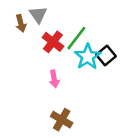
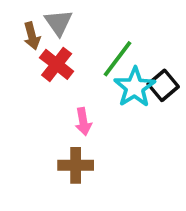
red cross: (53, 42) -> (57, 64), moved
brown cross: (62, 120) -> (76, 165), moved, turned -30

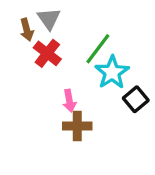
black square: (163, 85) -> (136, 99), moved
brown cross: (76, 165) -> (77, 126), moved

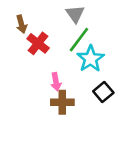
gray triangle: (49, 19) -> (75, 14), moved
black square: (136, 99) -> (103, 92), moved

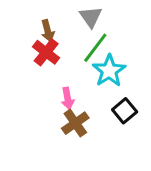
brown arrow: (21, 24) -> (48, 31), moved
brown cross: (62, 102) -> (75, 123), turned -35

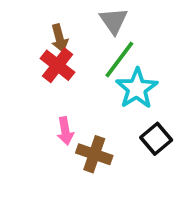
pink arrow: (68, 98) -> (65, 131), moved
brown cross: (75, 123) -> (94, 154), turned -36

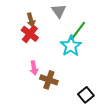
green line: (119, 59) -> (78, 31), moved
black square: (156, 139) -> (86, 95), moved

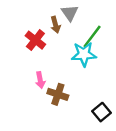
brown arrow: (31, 20) -> (55, 25), moved
cyan star: (71, 46) -> (84, 54), turned 30

